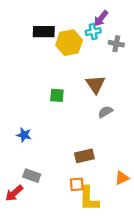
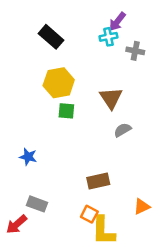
black rectangle: (44, 32) -> (51, 37), turned 40
yellow hexagon: (69, 43) -> (59, 83), moved
orange square: (77, 184) -> (89, 214), turned 32

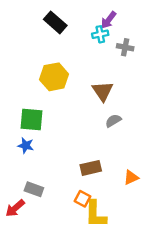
black rectangle: (51, 37) -> (55, 22), moved
green square: (66, 111) -> (32, 119), moved, size x1.5
orange triangle: (142, 207) -> (131, 177), moved

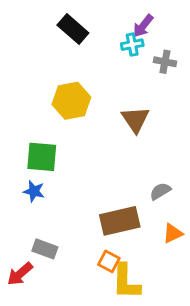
gray semicircle: (113, 121) -> (160, 191), moved
brown rectangle: (91, 168) -> (120, 221), size x1.4

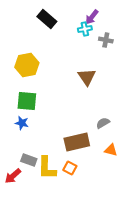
yellow hexagon: (71, 101) -> (27, 65), moved
orange triangle: (173, 233) -> (111, 150), turned 40
yellow L-shape: (126, 282) -> (47, 168), moved

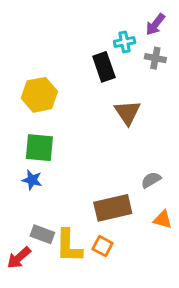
purple arrow: (92, 17) -> (155, 24), moved
black rectangle: (47, 19) -> (104, 67), moved, turned 30

